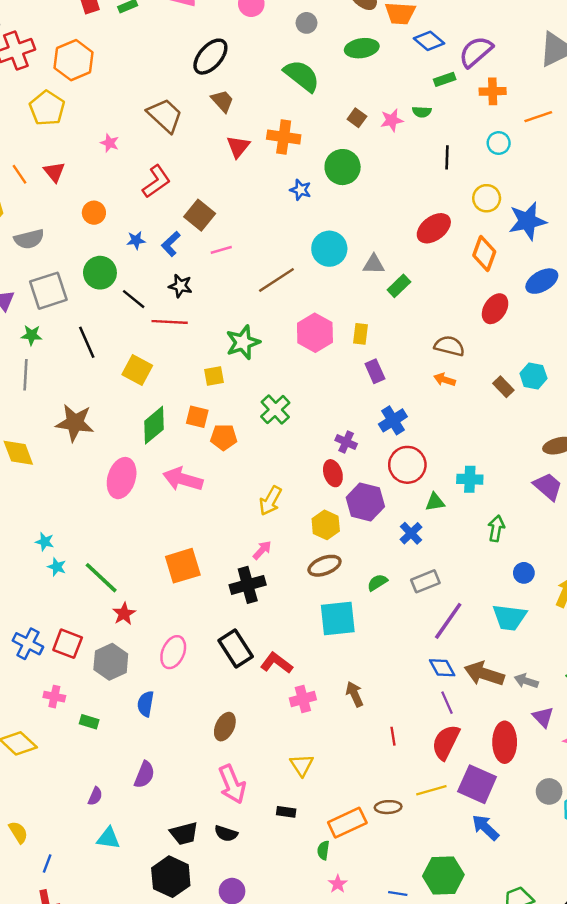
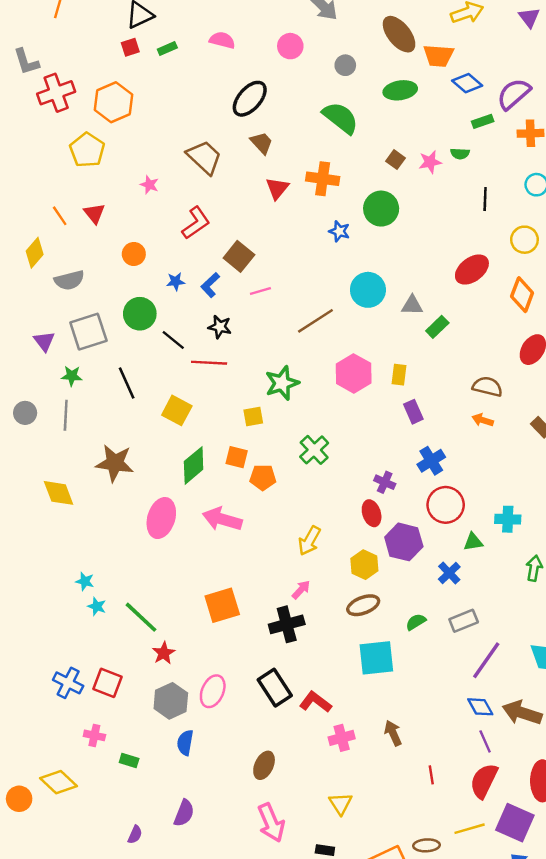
gray hexagon: (111, 662) -> (171, 701), moved

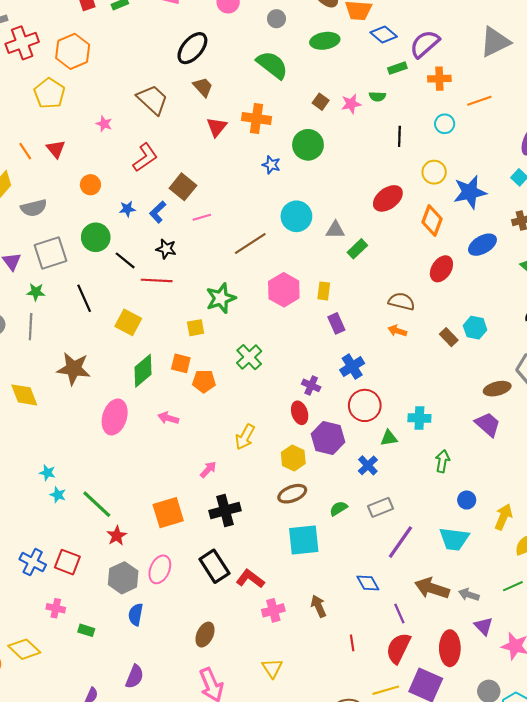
pink arrow: (222, 519) -> (168, 418), size x0.6
pink arrow: (301, 590) -> (208, 470), moved
orange square: (222, 605) -> (168, 513), moved
blue diamond: (480, 707) -> (368, 583), moved

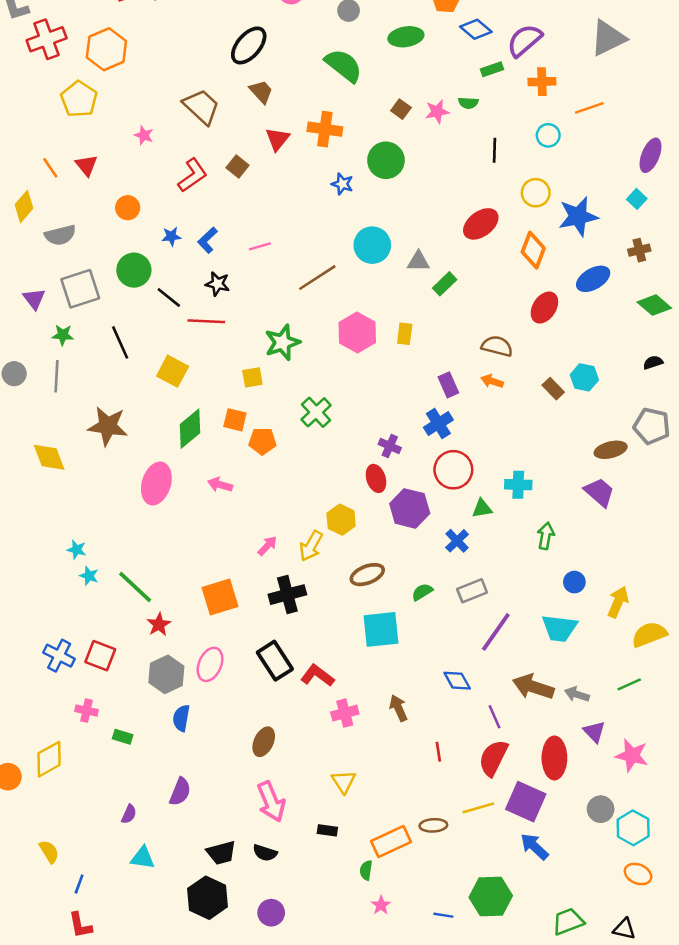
brown square: (183, 187) -> (237, 167), moved, size x0.7
purple rectangle: (336, 323) -> (448, 385), moved
yellow arrow: (245, 437) -> (311, 546), moved
yellow hexagon: (293, 458) -> (341, 520), moved
yellow diamond: (24, 649) -> (49, 759), turned -72

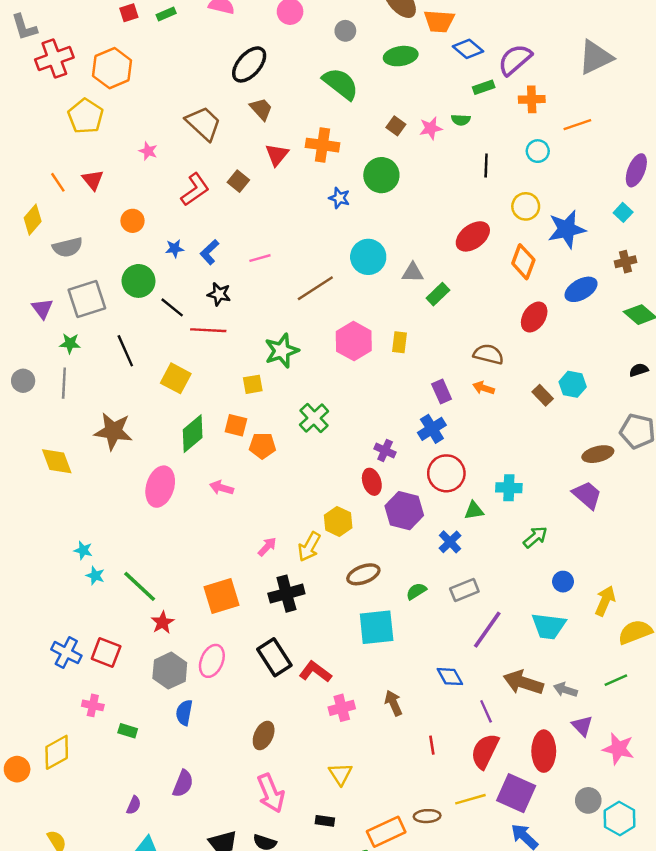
green arrow: (546, 536) -> (535, 537), turned 40

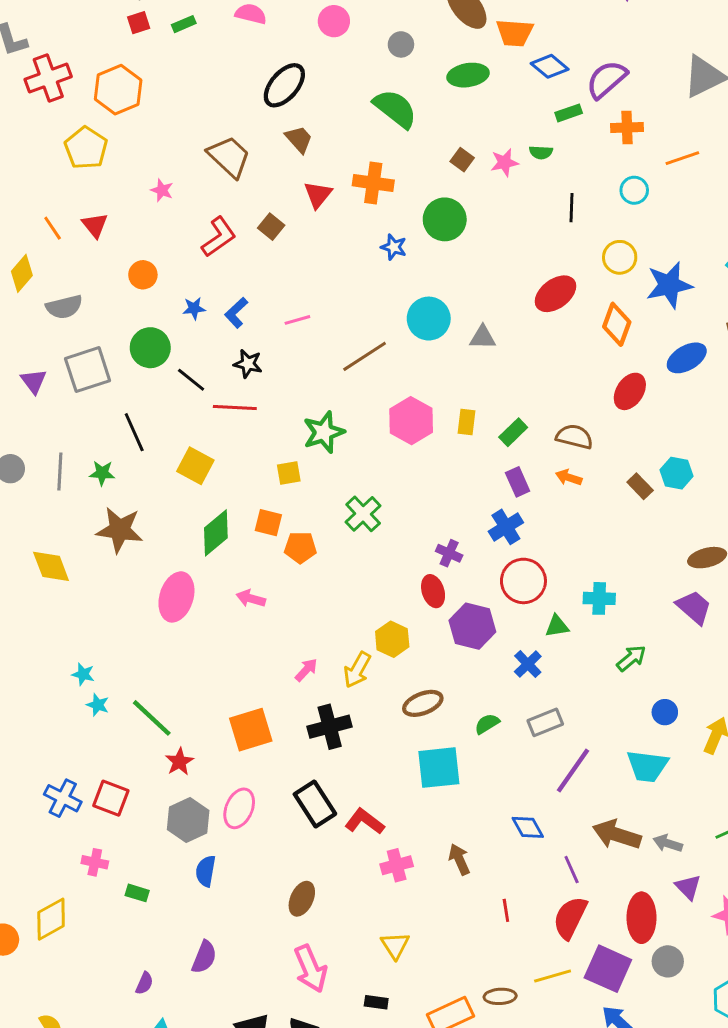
green rectangle: (438, 294) -> (513, 432), moved
green star: (70, 343) -> (102, 473), moved
gray circle: (588, 800) -> (668, 961), moved

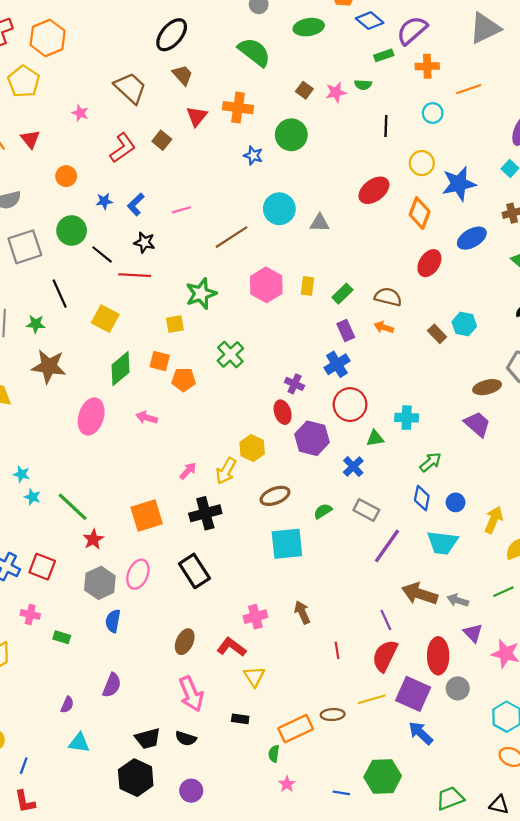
gray rectangle: (545, 722) -> (366, 510), turned 50
red L-shape: (365, 821) -> (231, 647), moved
blue diamond: (528, 827) -> (422, 498), moved, turned 40

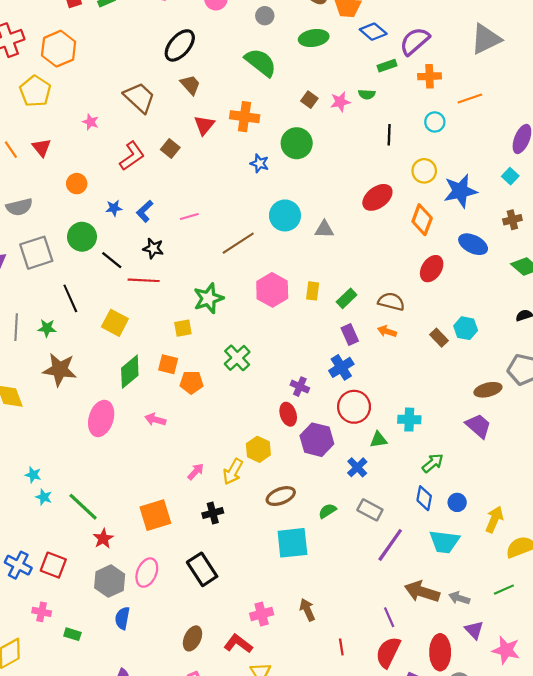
blue ellipse: (472, 238) -> (473, 244), turned 56
black cross: (205, 513) -> (213, 513), size x0.7

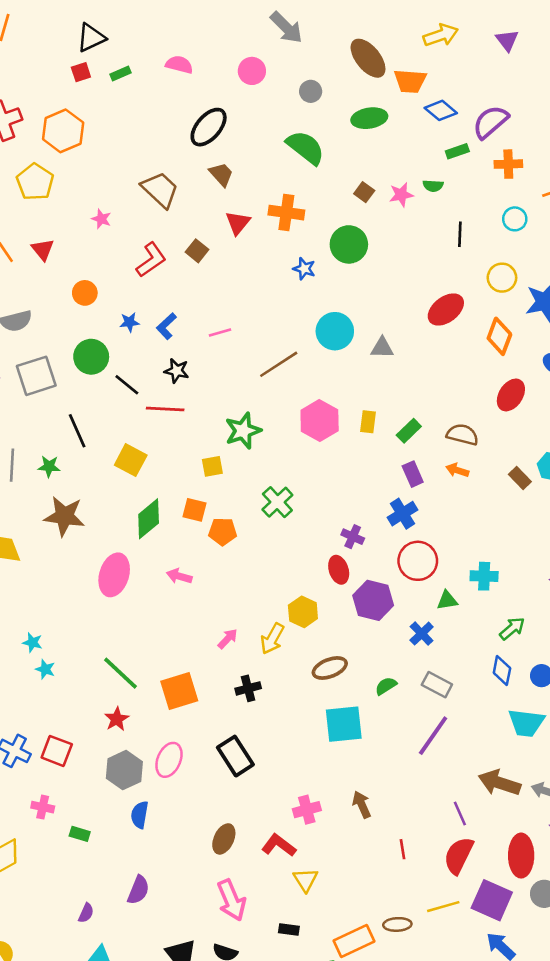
green line: (83, 507) -> (121, 673), moved
purple line: (390, 545) -> (433, 736), moved

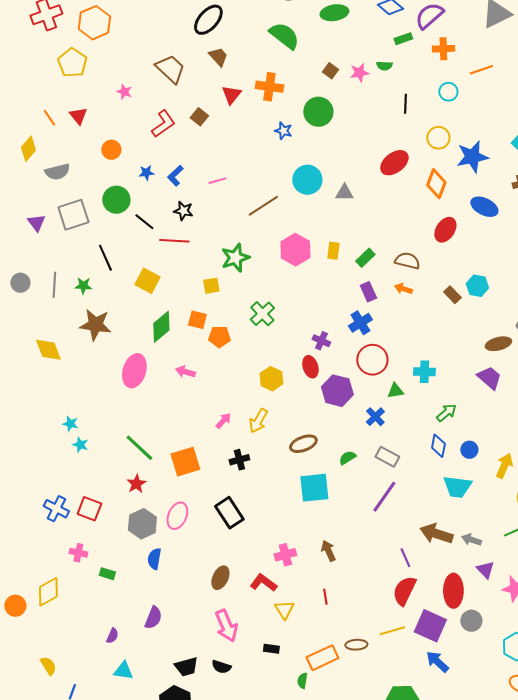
yellow hexagon: (303, 612) -> (271, 379), moved
red line: (402, 849) -> (325, 597), moved

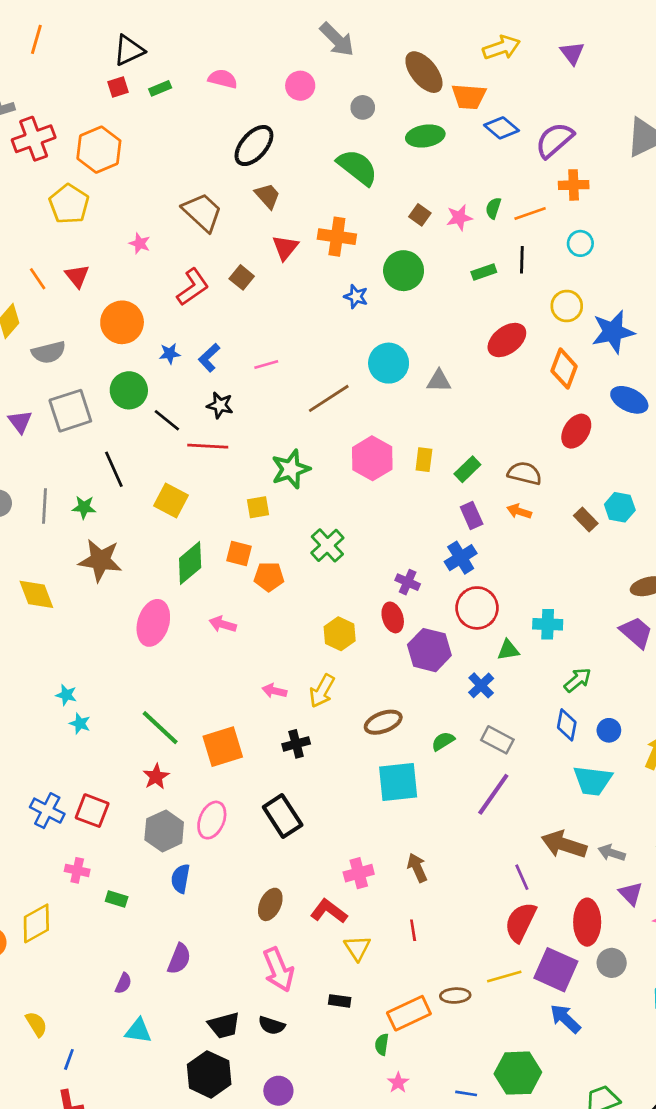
green rectangle: (403, 39) -> (484, 272), moved
green semicircle: (384, 66) -> (493, 208), turned 105
orange line: (481, 70) -> (530, 214), moved
orange circle: (111, 150) -> (122, 322), size x1.6
pink arrow: (223, 421) -> (274, 691), turned -120

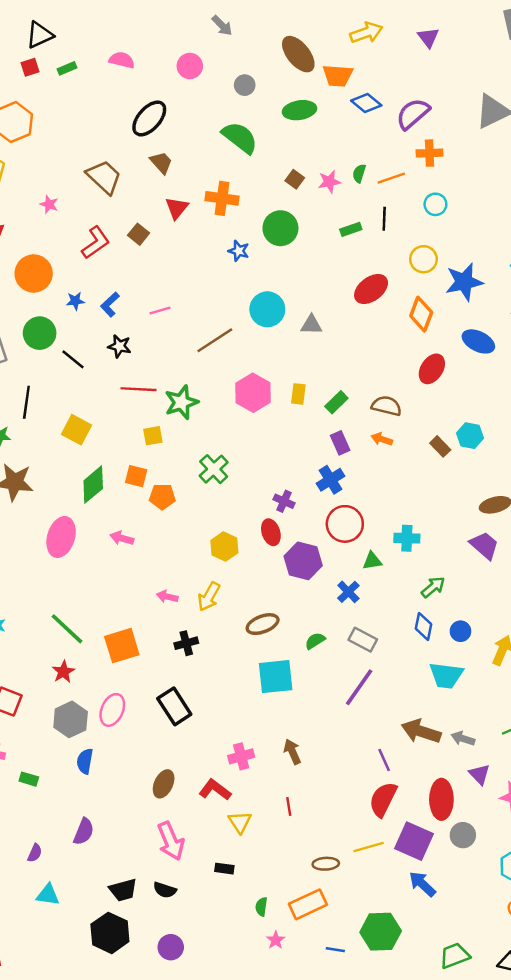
gray arrow: (337, 39) -> (222, 25), size x0.7
red line: (208, 446) -> (139, 389), moved
black line: (114, 469) -> (26, 402), turned 32
orange rectangle: (409, 1013) -> (308, 904), moved

